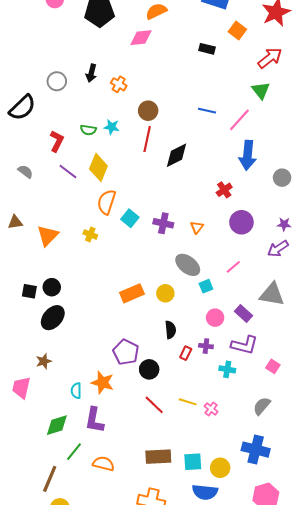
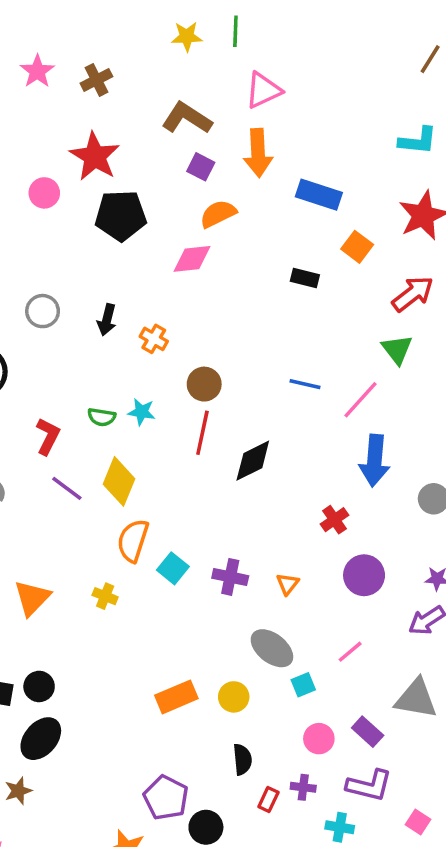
gray circle: (57, 81) -> (43, 311), moved
brown star: (44, 361) -> (18, 791), moved

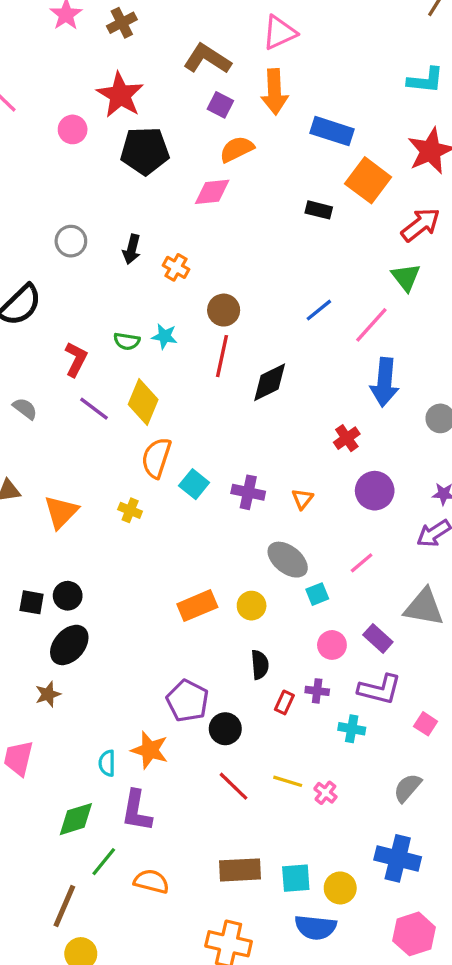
orange square: (357, 247) -> (368, 180), size x1.5
blue line: (305, 384) -> (319, 310), turned -52

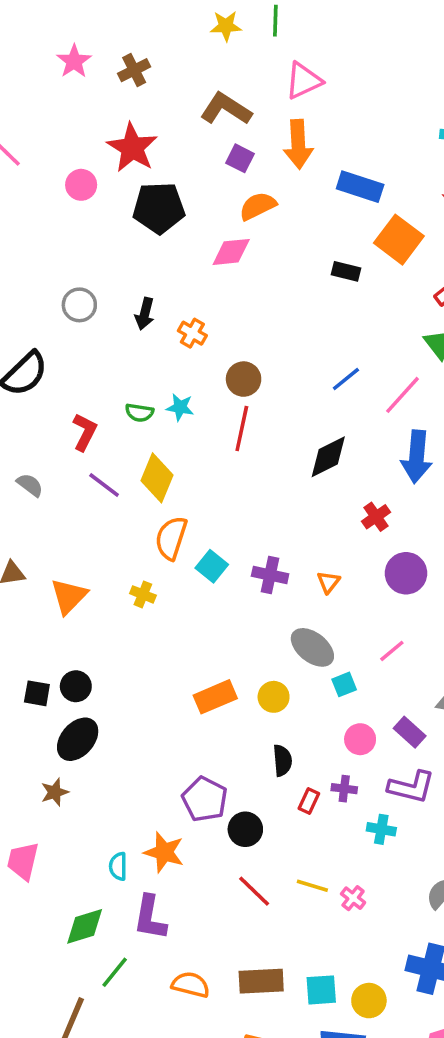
black diamond: (270, 382) -> (328, 457), moved
orange semicircle: (151, 881) -> (191, 985), moved

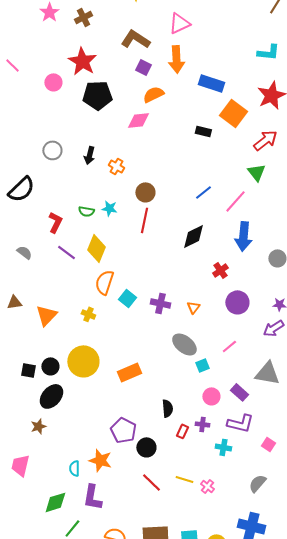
yellow circle: (274, 697) -> (83, 361), moved, size x1.8

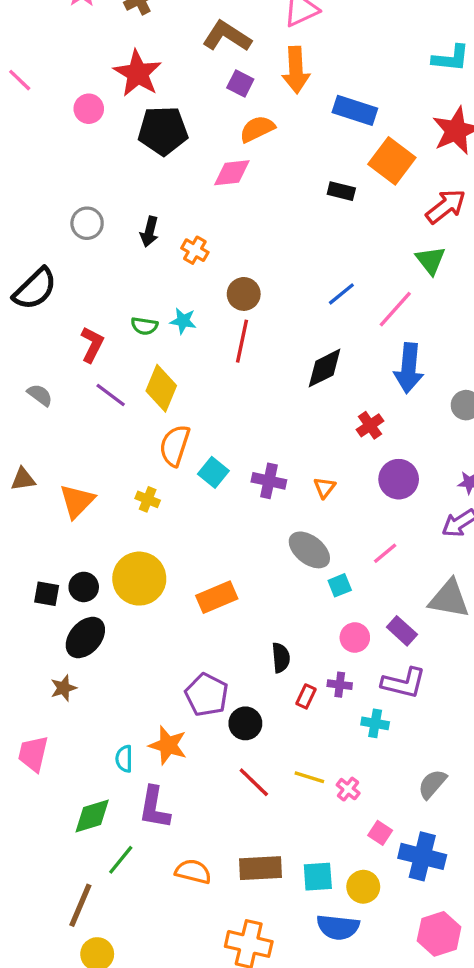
pink square: (268, 444) -> (380, 833), moved

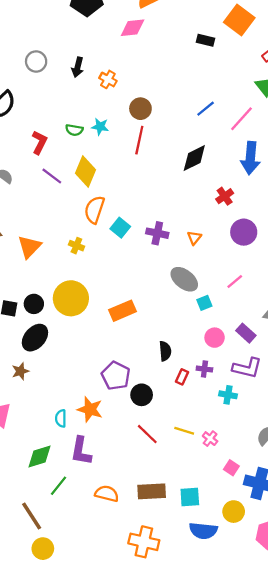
yellow circle: (363, 887) -> (234, 512), moved
brown line: (80, 905) -> (32, 516), turned -56

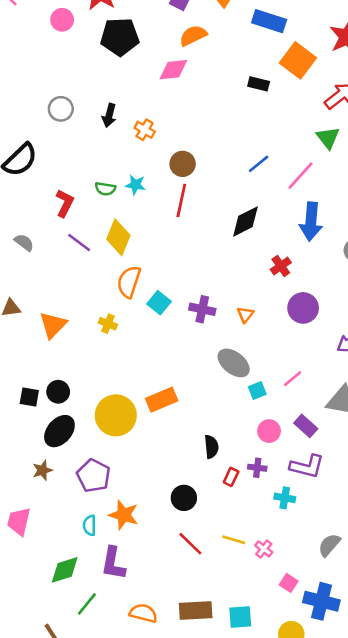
pink line: (235, 281) -> (293, 379), moved
yellow circle: (71, 298) -> (116, 415), moved
purple pentagon: (116, 376) -> (94, 476), moved

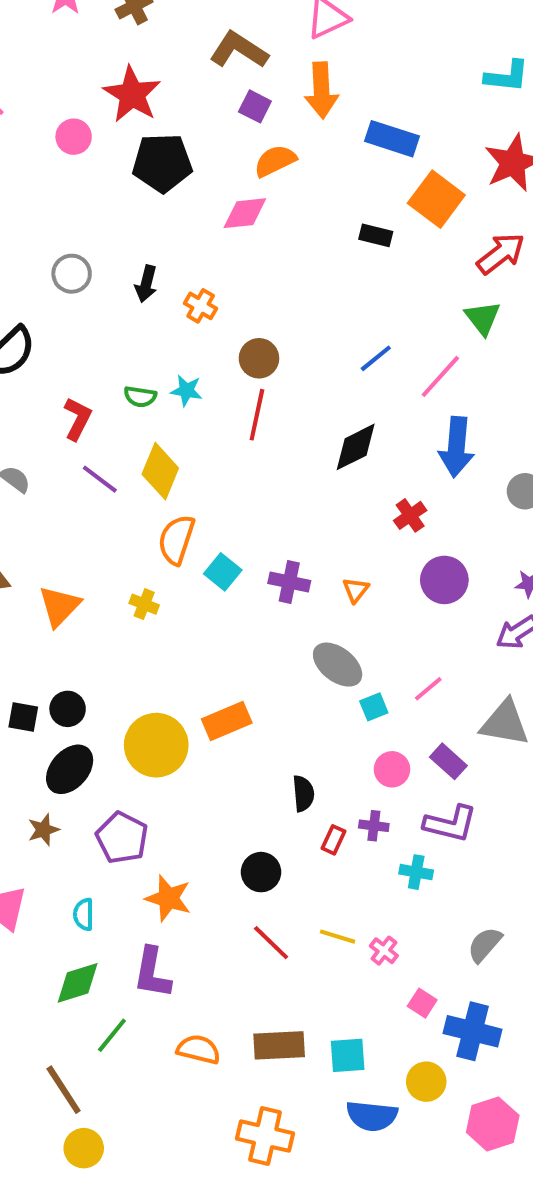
cyan semicircle: (90, 525) -> (84, 914), moved

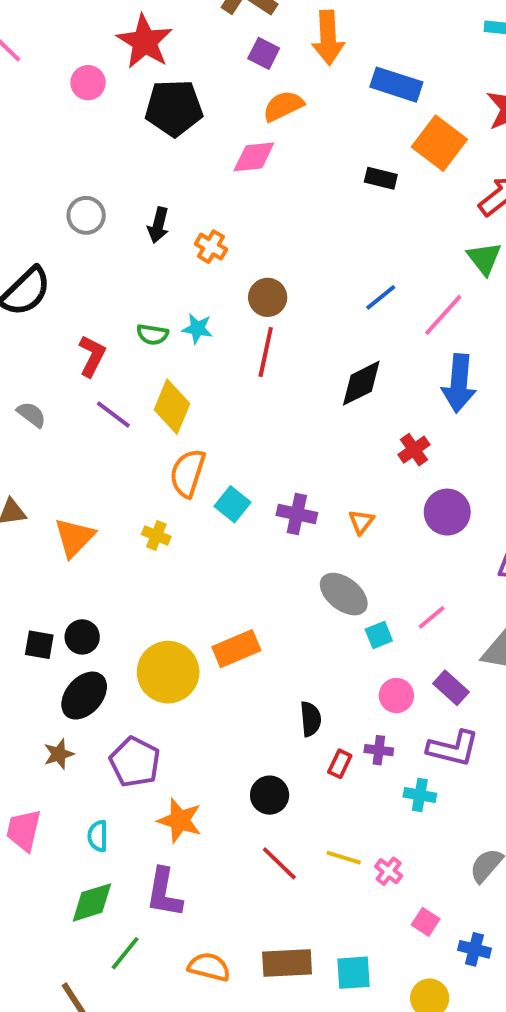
blue cross: (473, 1031) -> (475, 949), size x0.6

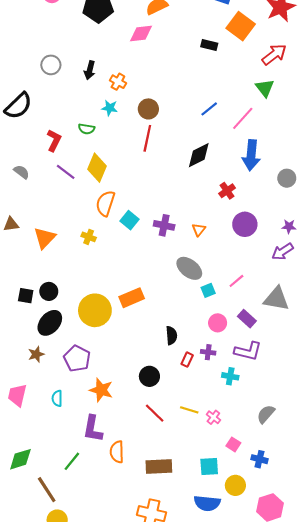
cyan star: (197, 329) -> (110, 108), moved
green diamond: (92, 902) -> (20, 459), moved
orange semicircle: (209, 967) -> (117, 452), moved, turned -105
cyan square: (353, 973) -> (209, 467), moved

